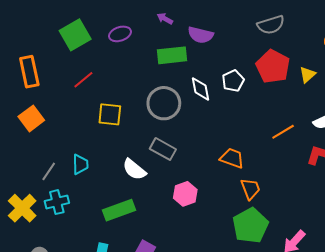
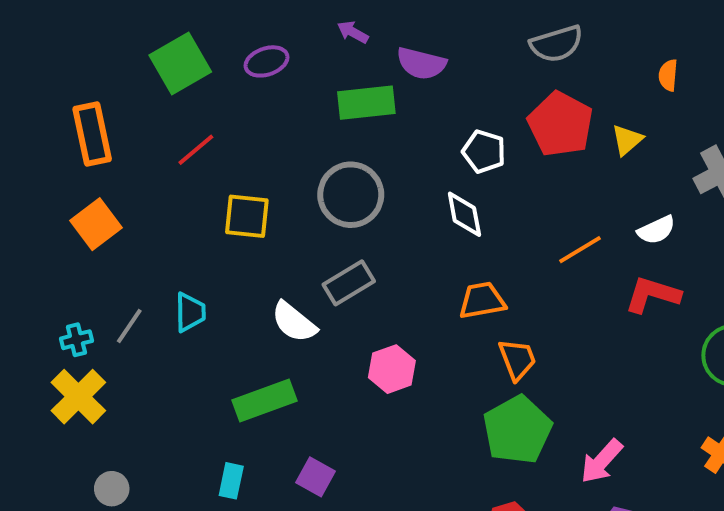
white pentagon: (233, 81) -> (484, 152), turned -30
white diamond: (201, 89) -> (464, 214), moved
gray rectangle: (163, 149) -> (349, 283), turned -60
orange trapezoid: (232, 158) -> (482, 301), turned -30
cyan cross: (57, 202) -> (76, 340), moved, size x0.7

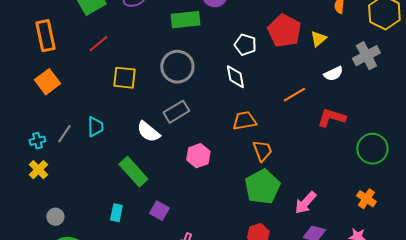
white semicircle: (656, 230) -> (333, 74), moved
yellow cross: (78, 397) -> (38, 170), size x0.7
green rectangle: (265, 400) -> (133, 172), turned 68

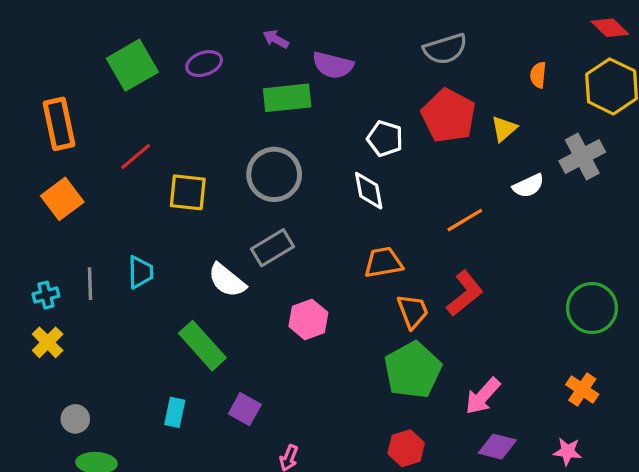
red line: (98, 44) -> (136, 156), moved
red L-shape: (331, 118) -> (465, 293), moved, turned 124
gray line: (64, 134) -> (90, 284), turned -36

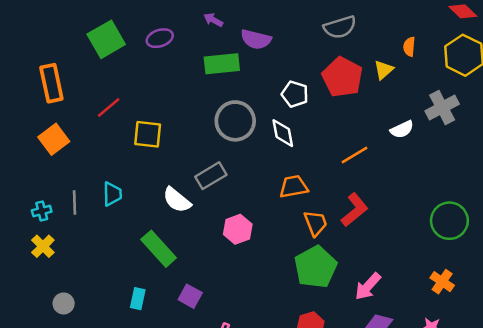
yellow triangle: (504, 129) -> (384, 70), moved
gray circle: (274, 174) -> (235, 121), moved

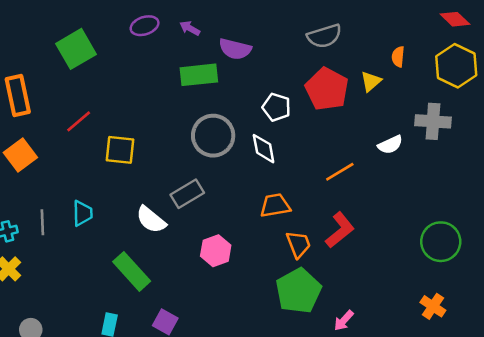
purple ellipse: (160, 38) -> (145, 26), moved
gray cross: (442, 108) -> (433, 121), turned 32
pink arrow: (368, 286) -> (344, 321), moved, size x0.7

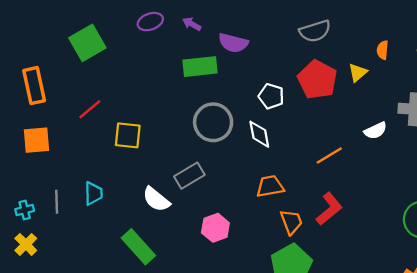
orange square: (20, 155) -> (36, 140), turned 32

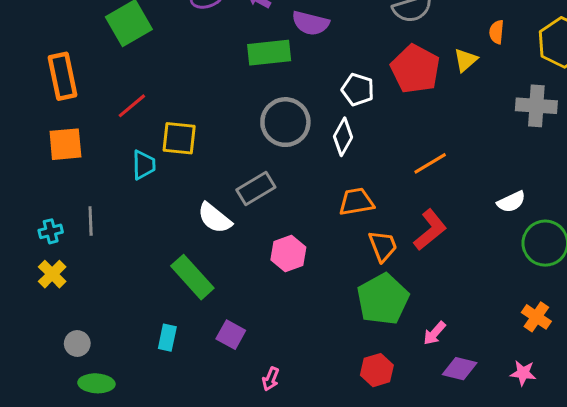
white semicircle: (375, 131) -> (511, 202), moved
white diamond: (259, 134) -> (343, 137), turned 40
cyan trapezoid: (93, 193) -> (144, 165), moved

